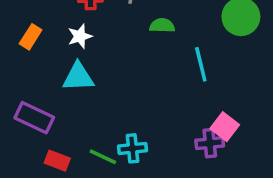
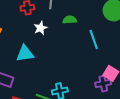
white star: (80, 36) -> (40, 28), moved

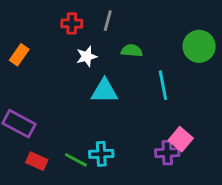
cyan triangle: (25, 54) -> (105, 91), moved

